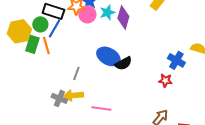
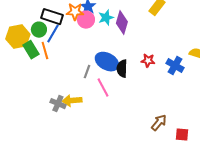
green rectangle: (32, 44) -> (31, 50), turned -48
black semicircle: (123, 63) -> (122, 69), turned 120
gray line: (76, 73) -> (87, 72), moved
red star: (165, 80) -> (148, 61), moved
pink line: (101, 108) -> (103, 88), moved, turned 54

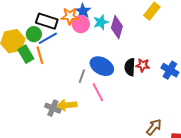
blue line: (53, 34) -> (48, 38), turned 30
black semicircle: (122, 69) -> (130, 67), moved

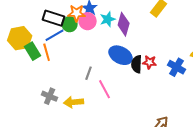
green circle: (34, 34) -> (70, 24), moved
blue ellipse: (102, 66) -> (121, 55), moved
gray cross: (53, 108) -> (50, 96), moved

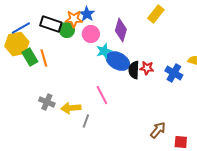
cyan star: (108, 19) -> (104, 51), moved
pink circle: (88, 21) -> (91, 34), moved
blue line: (55, 35) -> (21, 28), moved
gray line: (89, 73) -> (86, 121), moved

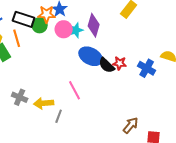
cyan star: (104, 51) -> (76, 30), moved
orange line: (44, 58) -> (17, 38), moved
black semicircle: (134, 70) -> (107, 65), turned -48

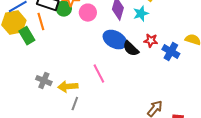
cyan star: (76, 30) -> (141, 14), moved
red star: (120, 63) -> (151, 41), moved
gray line: (59, 116) -> (75, 104), moved

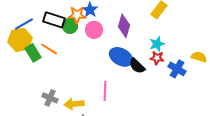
cyan star: (141, 14) -> (157, 44), moved
orange line: (41, 22) -> (49, 49), moved, turned -42
pink line: (99, 74) -> (105, 91), turned 30

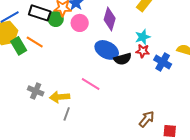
black semicircle: (137, 66) -> (123, 59), turned -60
pink line: (105, 91) -> (91, 84), turned -60

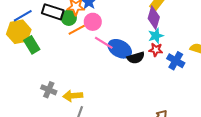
purple diamond: (110, 19) -> (154, 18), moved
orange line: (35, 42) -> (77, 30), moved, turned -60
pink line: (91, 84) -> (104, 43), moved

